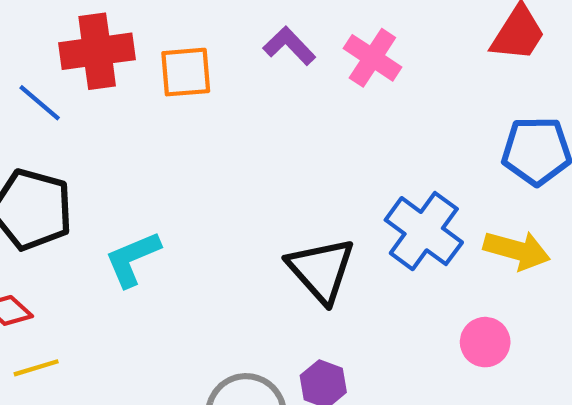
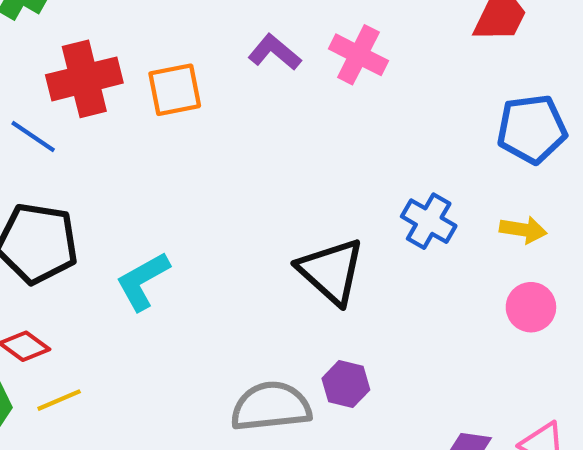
blue cross: (424, 231) -> (429, 221), size x0.7
yellow arrow: (517, 250) -> (523, 230), size x0.7
pink circle: (485, 342) -> (531, 307), moved

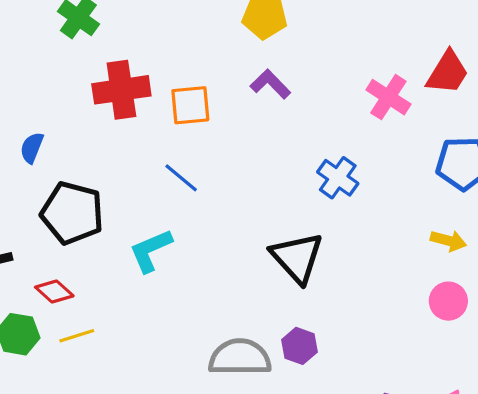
pink cross: (358, 55) -> (388, 97), moved
blue line: (33, 136) -> (181, 178), moved
blue cross: (429, 221) -> (338, 178), moved

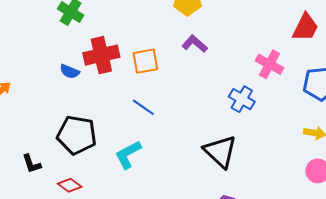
pink cross: (388, 97) -> (270, 64), moved
blue semicircle: (32, 148) -> (70, 71), moved, turned -84

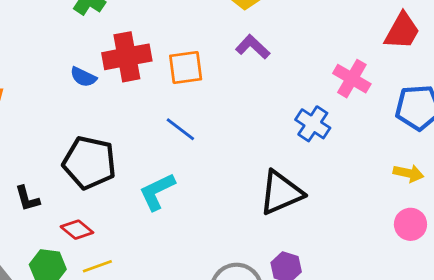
black triangle: (220, 151) -> (281, 193), turned 51

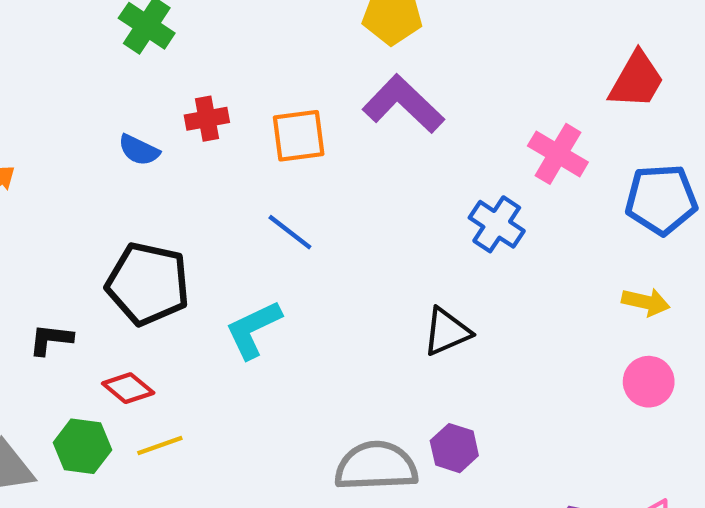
purple L-shape: (253, 47) -> (403, 104), size x1.5
red cross: (127, 57) -> (207, 119), size x0.6
black triangle: (281, 193) -> (447, 332), size x0.7
black L-shape: (27, 199) -> (51, 339), turned 112

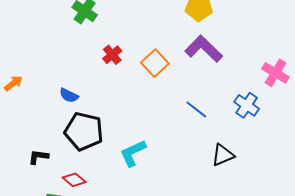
red cross: (207, 119) -> (112, 55), turned -30
orange square: (299, 136) -> (155, 63), turned -36
blue semicircle: (139, 150) -> (69, 95), moved
blue line: (290, 232) -> (196, 110), moved

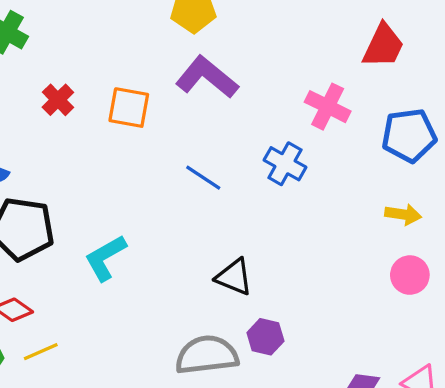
orange square: (155, 63) -> (129, 108), turned -32
black triangle: (223, 155) -> (234, 277), moved, turned 50

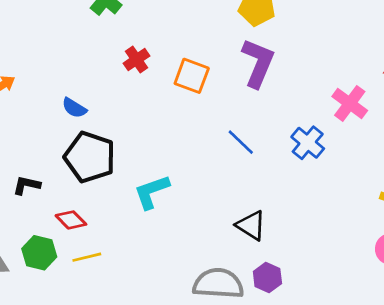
purple L-shape: (207, 77) -> (258, 63), turned 63

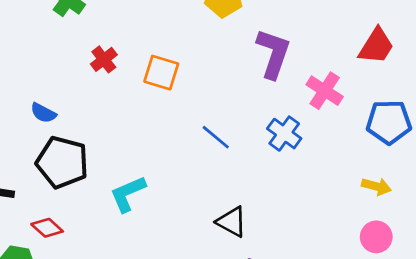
purple L-shape: (258, 63) -> (273, 54), moved

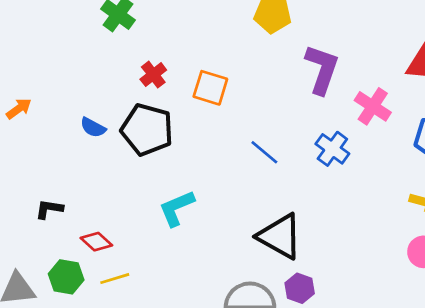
black pentagon: (62, 162) -> (147, 130), moved
black triangle: (232, 222) -> (280, 236), size x1.5

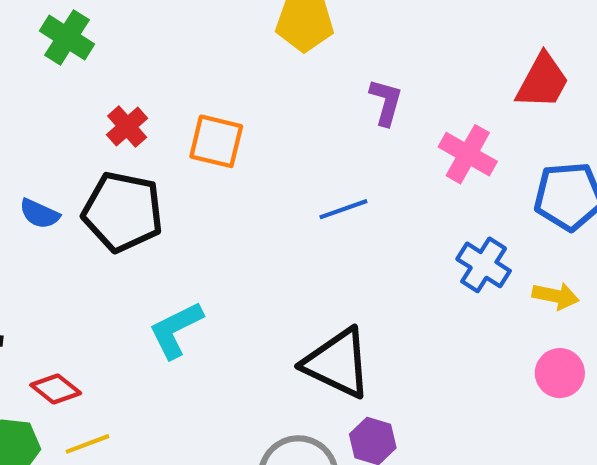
purple L-shape: (322, 69) -> (386, 102), size x0.6
blue cross: (332, 149) -> (484, 265), moved
blue line: (264, 152) -> (343, 209), moved, turned -56

